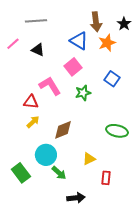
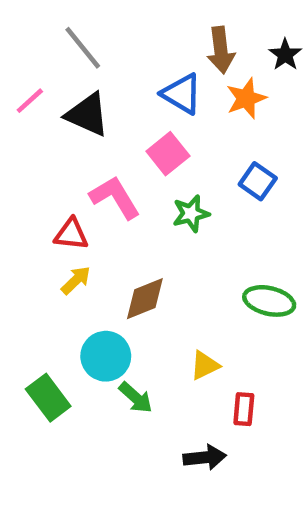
gray line: (36, 21) -> (83, 48), turned 55
black triangle: (38, 50) -> (87, 115), size x1.5
black arrow: (76, 198) -> (205, 457), moved

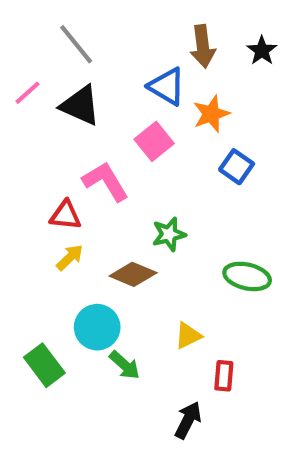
orange star: (246, 98) -> (211, 114), moved
green star: (191, 213) -> (169, 234), moved
brown diamond: (145, 299) -> (133, 274), turned 45
black arrow: (205, 457) -> (188, 420), turned -57

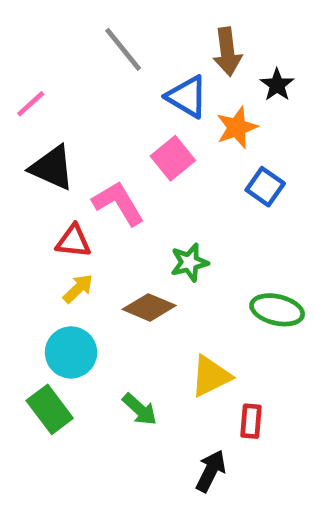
gray line: (76, 44) -> (123, 49), moved
black star: (262, 51) -> (277, 85), moved
black triangle: (80, 105) -> (52, 168), moved
cyan circle: (97, 327) -> (71, 352), moved
yellow triangle: (188, 336) -> (211, 376), size x1.4

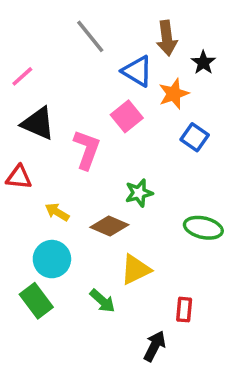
pink L-shape: (118, 203) -> (87, 149), turned 51
red triangle: (73, 241) -> (19, 177), moved
yellow arrow: (78, 289) -> (57, 212), turned -105
yellow triangle: (211, 376) -> (135, 270), moved

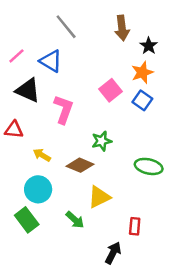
blue triangle: (137, 71) -> (51, 61), moved
orange star: (174, 94) -> (142, 72), moved
pink square: (127, 116) -> (111, 90), moved

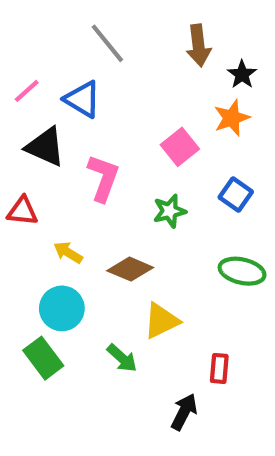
blue square: (142, 100) -> (236, 195), moved
green star: (102, 141) -> (170, 211), moved

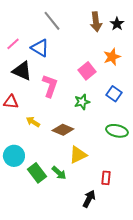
black star: (242, 74) -> (117, 24), moved
cyan circle: (62, 308) -> (14, 156), moved
green rectangle: (43, 358) -> (37, 173), moved

